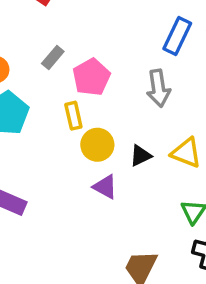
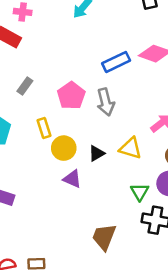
blue rectangle: (177, 36) -> (116, 62), turned 44
pink pentagon: (91, 77) -> (71, 96), moved

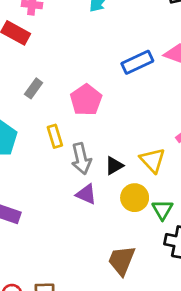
gray arrow: (106, 102) -> (81, 159), moved
yellow circle: (64, 148) -> (135, 198), moved
yellow triangle: (130, 148) -> (153, 160), turned 30

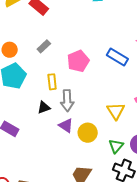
blue rectangle: (137, 62) -> (117, 57), moved, turned 45
black triangle: (114, 166) -> (44, 107), moved
yellow circle: (135, 198) -> (88, 133), moved

